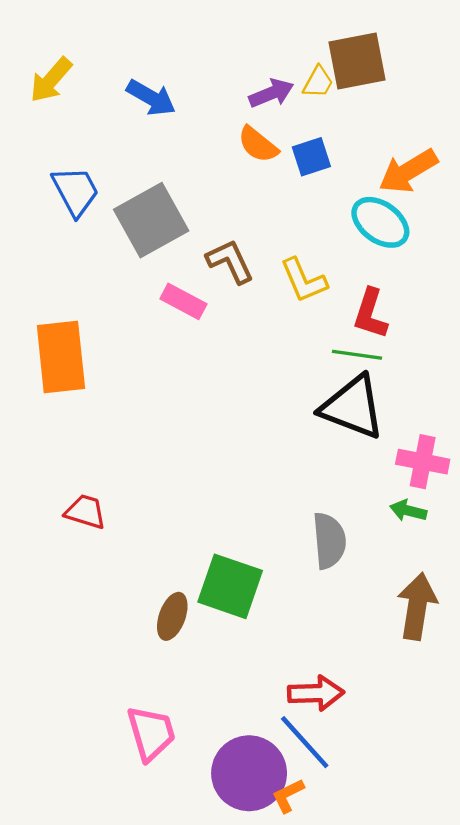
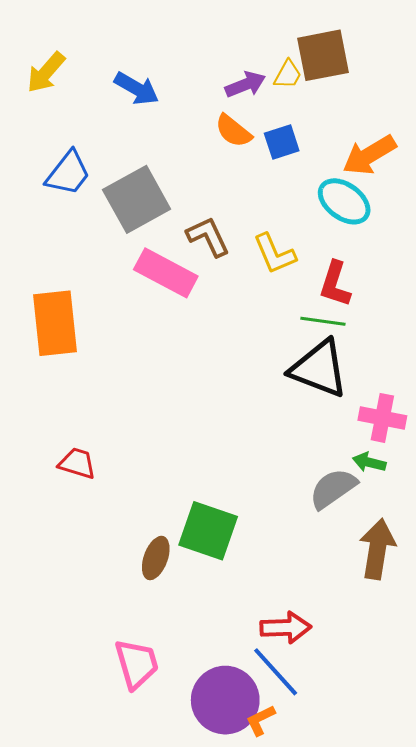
blue trapezoid: (75, 191) -> (68, 173), turned 66
pink rectangle: (183, 301) -> (166, 273), size x1.5
gray semicircle: (329, 541) -> (333, 489), moved, turned -120

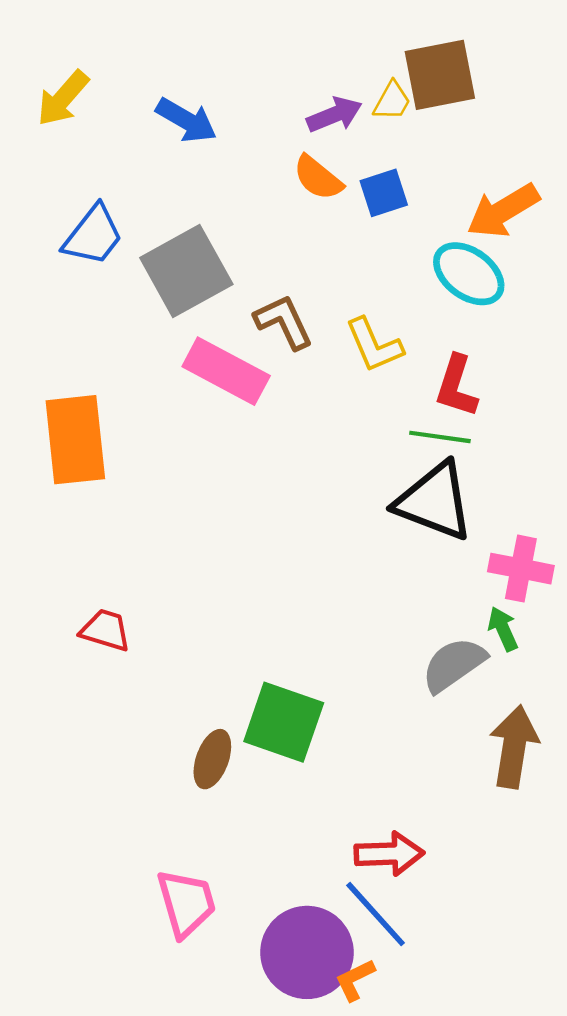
green arrow: (369, 462) -> (503, 629), turned 52

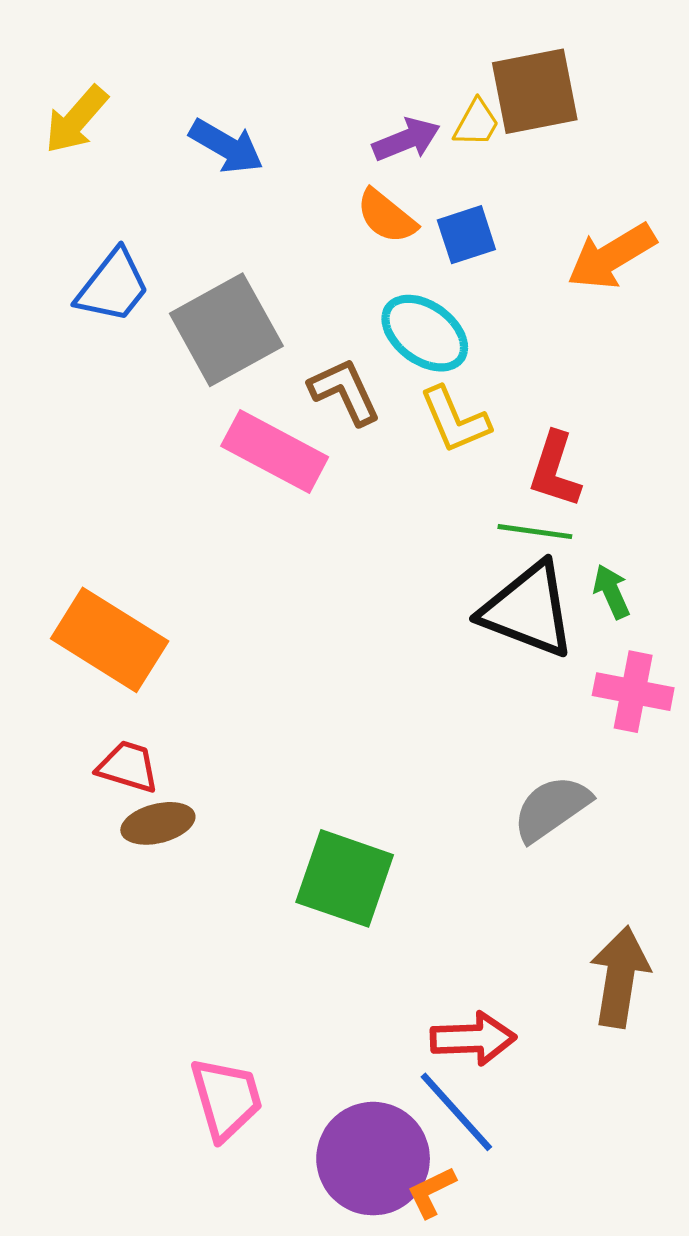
cyan ellipse: (469, 274) -> (425, 333), moved
orange rectangle: (75, 440) -> (110, 640), moved, turned -52
green arrow: (503, 629) -> (612, 592), moved
brown arrow: (514, 747) -> (620, 977), moved
brown ellipse: (212, 759) -> (158, 823), moved, turned 56

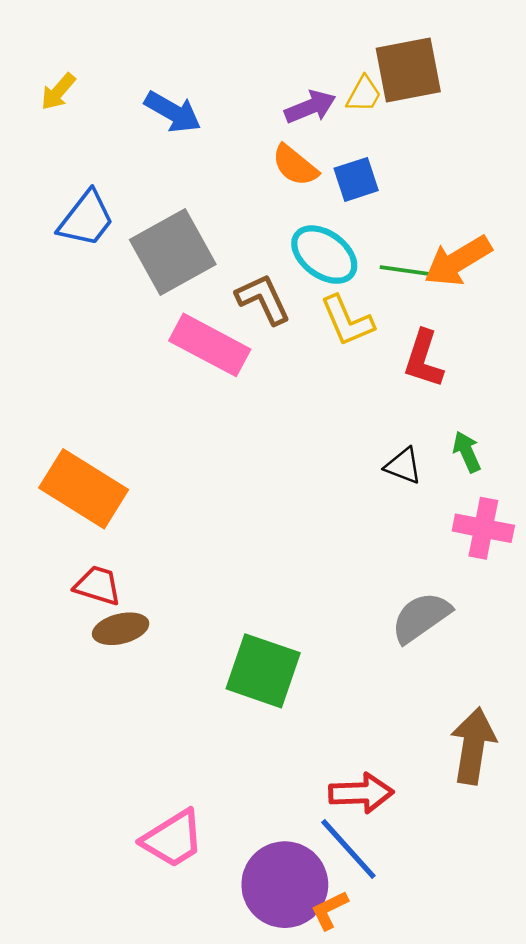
yellow arrow: (76, 120) -> (58, 92), size x0.7
orange arrow: (612, 256) -> (458, 261), moved
green line: (535, 532) -> (408, 271), moved
black triangle: (528, 610) -> (403, 466), size x0.5
pink trapezoid: (226, 1099) -> (173, 839), turned 74

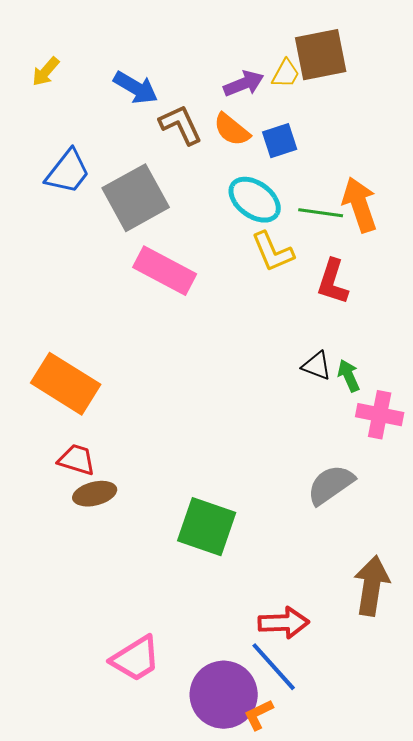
orange arrow: (458, 261) -> (360, 205), turned 102
brown L-shape: (263, 299) -> (181, 125), moved
green arrow: (467, 452) -> (349, 376), moved

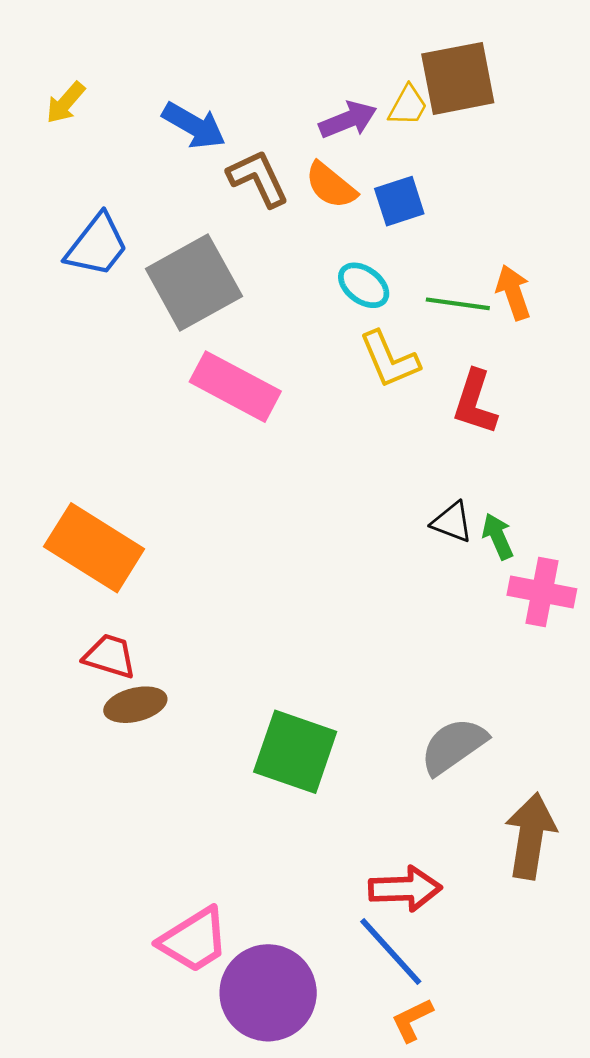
cyan ellipse: (255, 200) -> (364, 285), size x0.7
orange arrow: (360, 205) -> (513, 292), size x0.7
gray semicircle: (331, 485) -> (454, 746), moved
purple circle: (224, 695) -> (268, 993), moved
orange L-shape: (259, 715) -> (412, 1020), moved

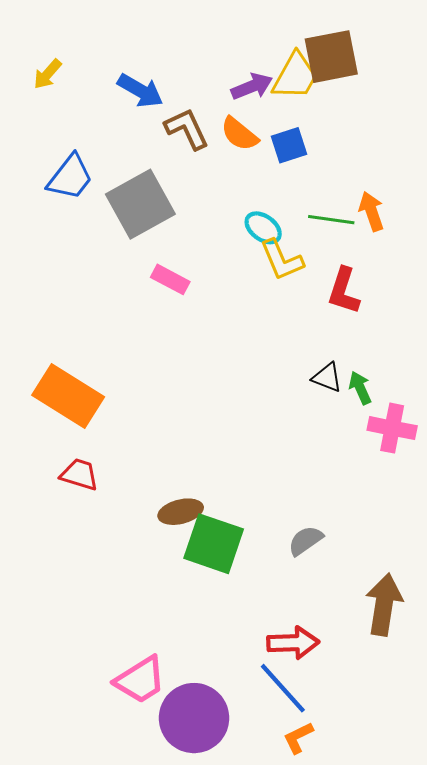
yellow trapezoid: (408, 106) -> (295, 76), size x1.6
cyan ellipse: (364, 285) -> (263, 228), moved
pink rectangle: (235, 387) -> (170, 279), size x0.6
brown ellipse: (135, 705) -> (181, 512), moved
gray semicircle: (454, 746) -> (305, 541), moved, size x0.7

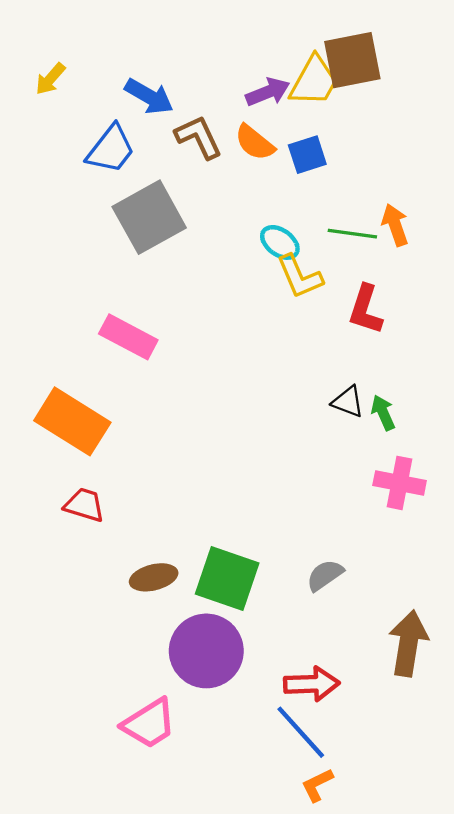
blue trapezoid: (70, 177) -> (111, 149), moved
pink rectangle: (170, 279) -> (128, 337), moved, size x1.4
pink cross: (392, 428) -> (400, 483), moved
brown ellipse: (181, 512) -> (154, 577), moved
purple circle: (194, 718) -> (206, 651), moved

